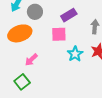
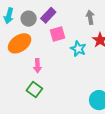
purple rectangle: (69, 15) -> (48, 15), moved
pink arrow: (31, 60) -> (37, 66), turned -32

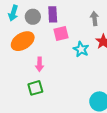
purple rectangle: (48, 15) -> (53, 14), turned -49
green square: (34, 90) -> (35, 88), turned 35

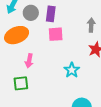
cyan star: (81, 49) -> (72, 70), moved

